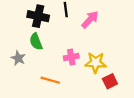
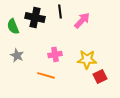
green semicircle: (36, 42) -> (13, 26), moved
pink cross: (71, 57) -> (55, 54), moved

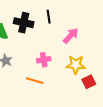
pink arrow: (82, 20) -> (71, 36), moved

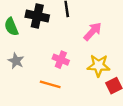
pink cross: (44, 60) -> (61, 60), turned 32

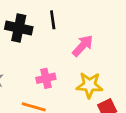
pink cross: (61, 60) -> (46, 78), turned -35

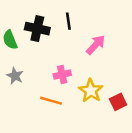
yellow star: (89, 85) -> (91, 91), moved, turned 30

